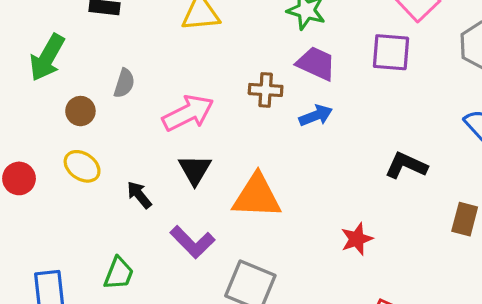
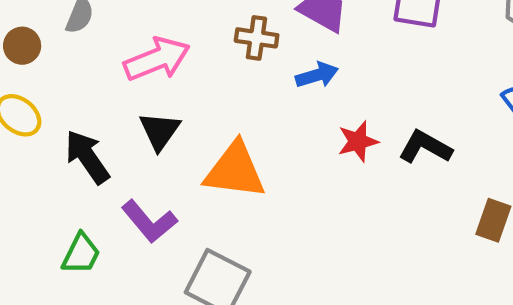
black arrow: (139, 195) -> (87, 157), size x1.5
red star: (357, 239) -> (358, 141), moved
green trapezoid: (119, 273) -> (81, 254), moved

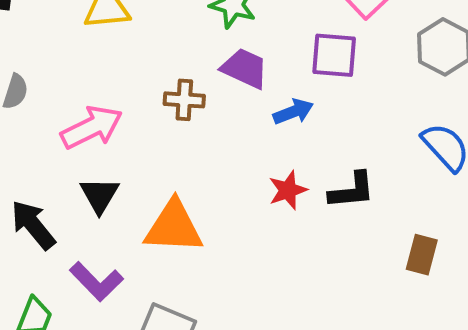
blue arrow: (317, 75) -> (293, 112), moved
black L-shape: (425, 147) -> (352, 191), turned 150

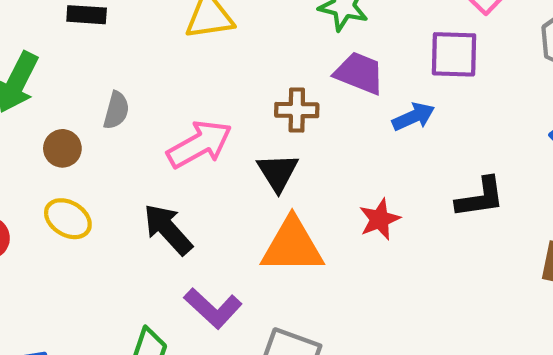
red star: (288, 190) -> (380, 219), moved
black triangle: (100, 195) -> (278, 172), moved
black arrow: (33, 225) -> (168, 229), moved

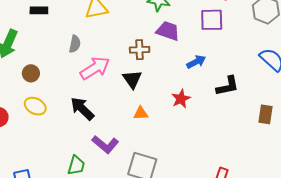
gray semicircle: (116, 110) -> (75, 44), moved
blue arrow: (414, 117) -> (196, 62), moved
orange triangle: (292, 246) -> (141, 113), size x0.5

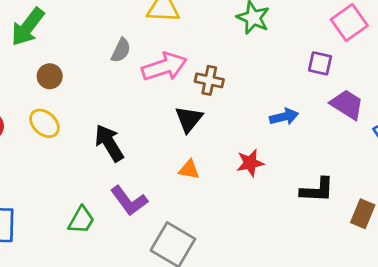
purple square: (212, 20) -> (320, 63), size x0.7
purple trapezoid: (168, 31) -> (347, 104), moved
pink arrow: (95, 68) -> (164, 67), moved
black L-shape: (227, 86) -> (317, 190), moved

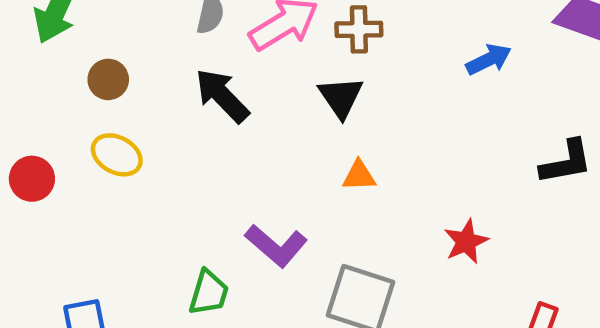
black arrow: (109, 143) -> (222, 96), moved
red star: (250, 163) -> (466, 242), moved

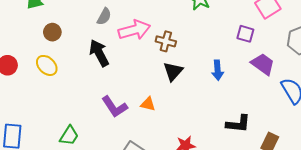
blue arrow: (489, 59) -> (218, 70), turned 96
black triangle: (341, 97) -> (173, 71), moved
purple L-shape: (276, 246) -> (114, 107), moved

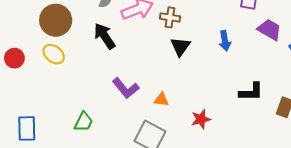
brown circle: (52, 32) -> (56, 20), size x1.8
orange triangle: (148, 104) -> (161, 100), moved

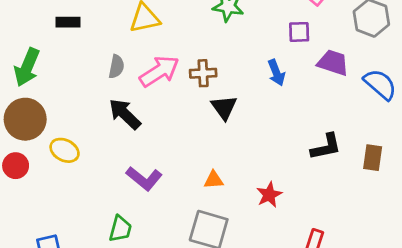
brown circle: (56, 20) -> (25, 119), moved
blue arrow: (225, 41) -> (276, 73), moved
purple L-shape: (126, 88) -> (144, 179), moved

